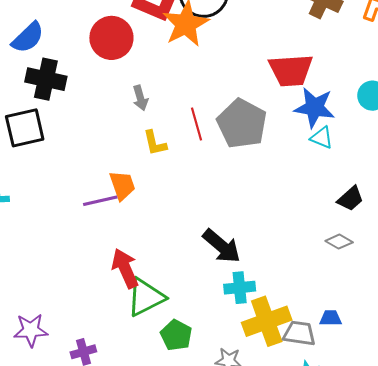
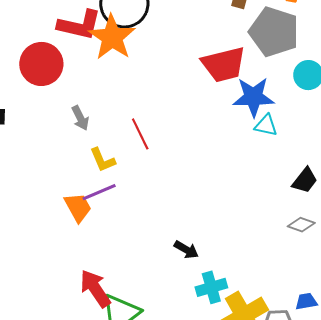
gray pentagon: (242, 124) -> (274, 32), moved
purple line: (100, 201) -> (99, 192), moved
black arrow: (222, 246) -> (186, 250), size x0.6

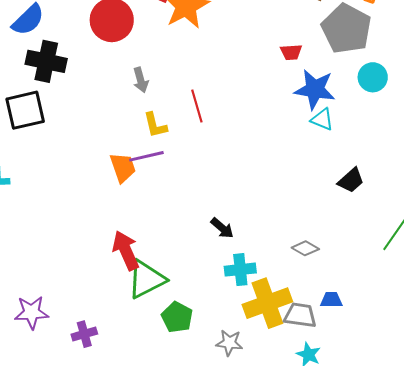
red trapezoid: (224, 64) -> (291, 52), size x0.5
gray diamond: (301, 225) -> (305, 248), moved

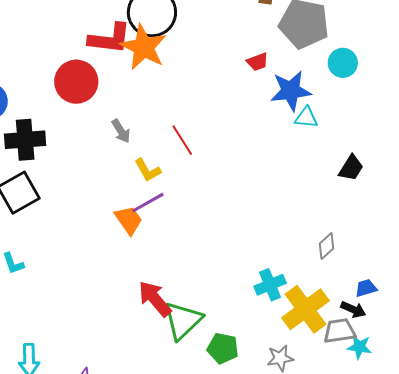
black arrow: (222, 228) -> (353, 309), moved
gray diamond: (305, 248) -> (326, 246), turned -56
gray trapezoid: (300, 315) -> (340, 331), moved

